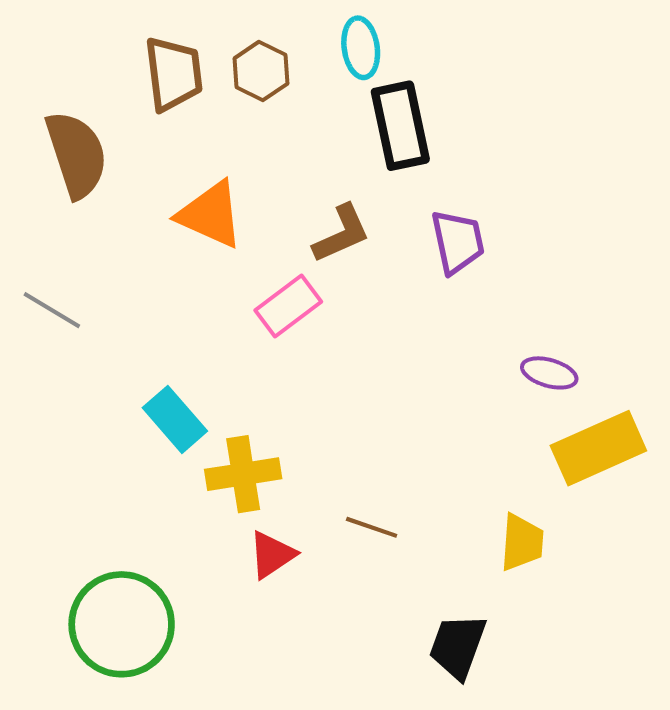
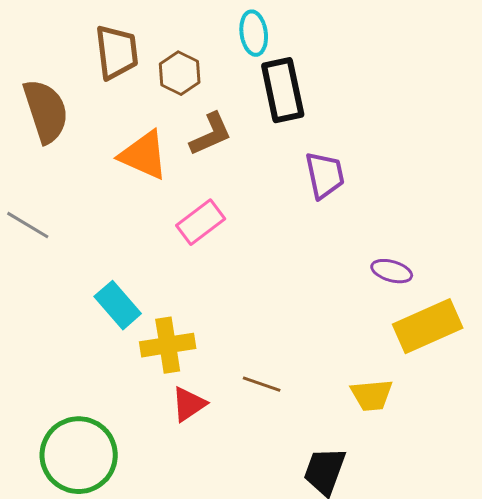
brown hexagon: (261, 71) -> (180, 73), moved
brown L-shape: (342, 234) -> (211, 134), moved
yellow trapezoid: (522, 542) -> (372, 395), turned 81

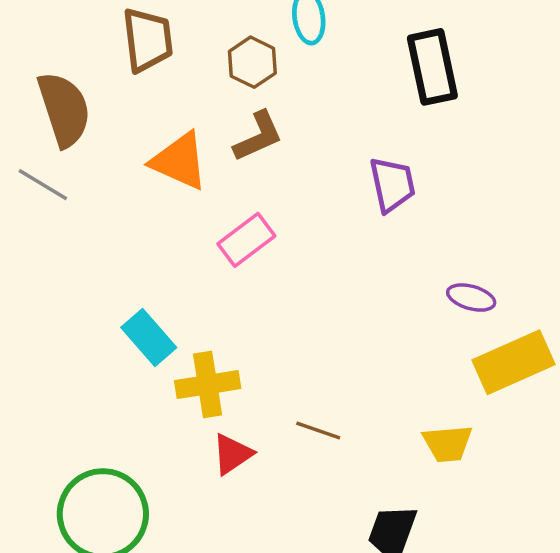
brown hexagon: (180, 73) -> (252, 62), moved
black rectangle: (283, 90) -> (432, 67), moved
gray line: (28, 225) -> (43, 185), moved

